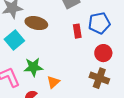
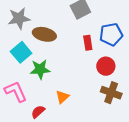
red circle: (103, 53) -> (106, 66), moved
green star: (33, 67) -> (40, 69), moved

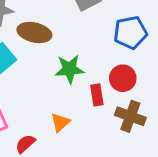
red rectangle: (88, 43) -> (97, 95), moved
green star: (40, 69) -> (69, 69), moved

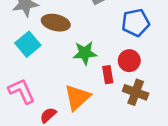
orange triangle: (60, 122) -> (77, 97), size x1.6

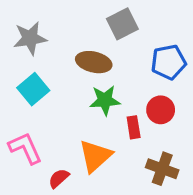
brown ellipse: (56, 23) -> (94, 62), moved
brown cross: (136, 92) -> (162, 169), moved

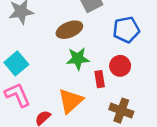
brown ellipse: (94, 62) -> (69, 30), turned -35
cyan square: (33, 89) -> (16, 63), moved

